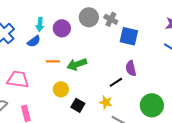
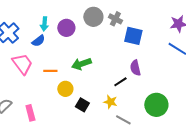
orange line: (53, 61) -> (50, 71), moved
pink trapezoid: (18, 79) -> (22, 64), moved, turned 45

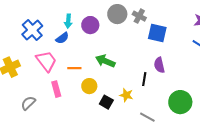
green arrow: (81, 64) -> (105, 61), turned 42
black line: (120, 82) -> (144, 79), turned -48
yellow star: (110, 102) -> (126, 95), moved
pink rectangle: (30, 113) -> (56, 89), moved

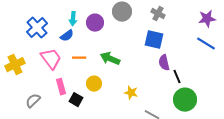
gray cross: (139, 16) -> (158, 14), moved
blue square: (157, 33) -> (154, 40), moved
orange line: (74, 68) -> (79, 58), moved
black line: (144, 79) -> (177, 77), moved, turned -32
black square: (106, 102) -> (76, 100), moved

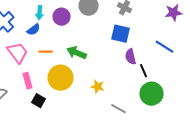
blue line: (206, 44) -> (164, 47), moved
yellow circle: (94, 84) -> (60, 78), size x1.6
black square: (76, 100) -> (38, 101), moved

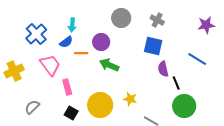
purple circle: (62, 17) -> (101, 42), moved
orange line: (46, 52) -> (81, 53), moved
yellow circle: (60, 78) -> (100, 105), moved
pink rectangle: (28, 81) -> (67, 87), moved

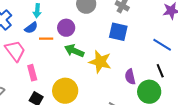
purple semicircle: (163, 69) -> (130, 77), moved
black line: (176, 83) -> (160, 71), moved
yellow star: (130, 99) -> (100, 62), moved, size x1.6

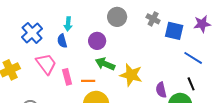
blue semicircle: (31, 28) -> (62, 41), turned 112
blue square: (118, 32) -> (174, 31), moved
orange line: (46, 39) -> (88, 81), moved
pink rectangle: (32, 73) -> (67, 77), moved

